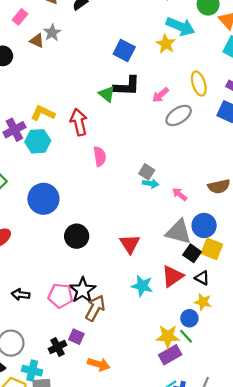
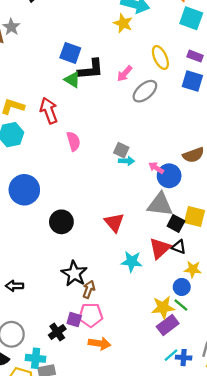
blue square: (124, 51) -> (70, 53), moved
blue circle: (204, 225) -> (169, 176), moved
black triangle: (202, 278) -> (179, 247), moved
pink pentagon: (61, 296) -> (91, 315), moved
brown arrow: (95, 308) -> (89, 289), size x0.7

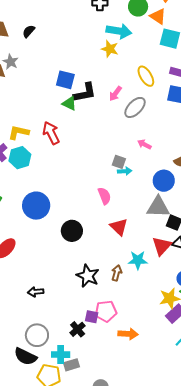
pink semicircle: (73, 141) -> (104, 196), moved
pink arrow: (156, 168) -> (144, 144), moved
brown arrow: (89, 289) -> (117, 273), moved
orange arrow: (100, 343) -> (128, 334), moved

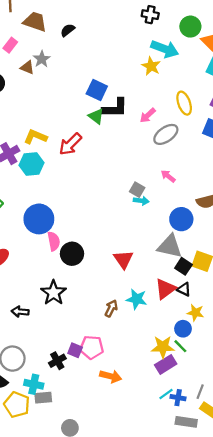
red arrow: (51, 133) -> (70, 144), turned -120
pink semicircle: (104, 196) -> (54, 241), moved
black star: (88, 276) -> (54, 293), moved

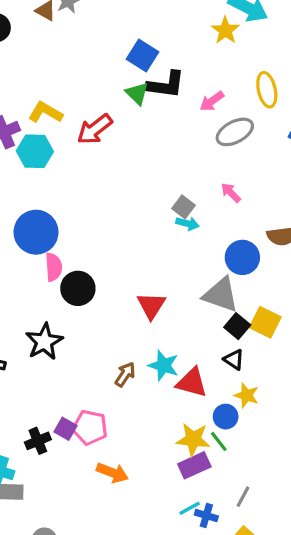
red triangle: (165, 289) -> (192, 383), moved, turned 45
gray line: (200, 392) -> (243, 497), moved

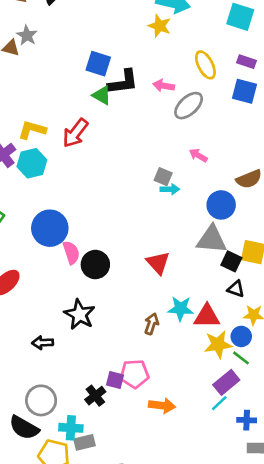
pink arrow: (212, 101) -> (164, 86), turned 60
yellow star: (193, 439) -> (218, 344), moved
cyan line: (190, 508) -> (219, 403), moved

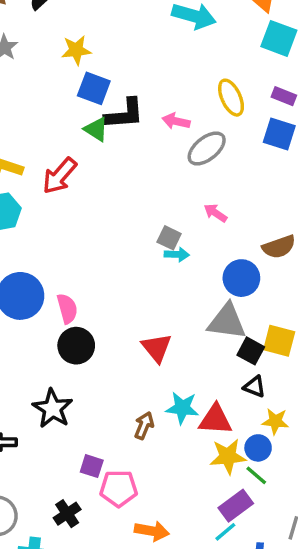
yellow star: (160, 26) -> (76, 50), moved, turned -30
pink semicircle: (71, 253) -> (67, 309), moved
purple square: (115, 380) -> (92, 466), moved

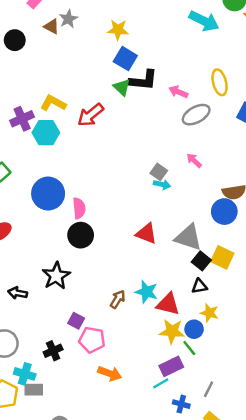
blue circle: (241, 278) -> (224, 212), moved
red triangle: (157, 348) -> (146, 234), moved, turned -40
black triangle: (255, 387) -> (199, 286), turned -42

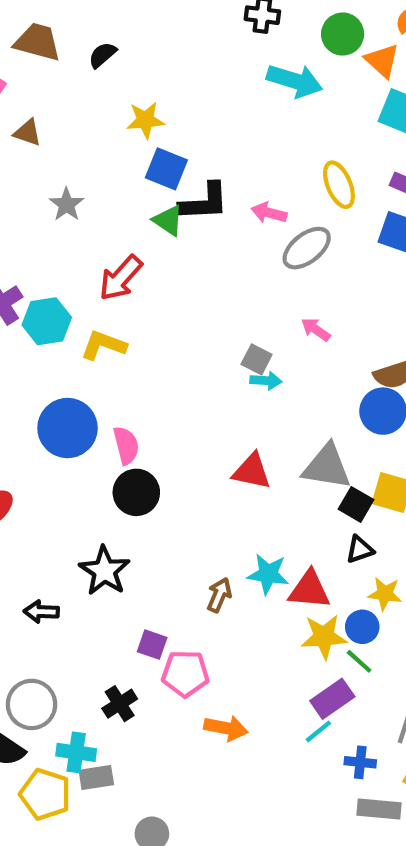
gray star: (68, 19) -> (67, 204), moved
yellow L-shape: (53, 103) -> (103, 345), moved

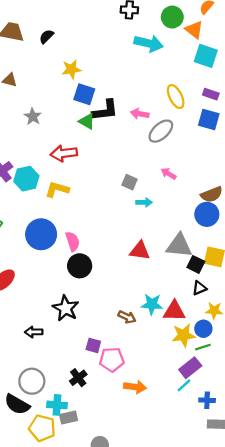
red arrow: (121, 278) -> (64, 153), turned 45
gray square: (257, 359) -> (129, 182), moved
brown arrow: (219, 595) -> (127, 317), turned 96
green line: (359, 661) -> (203, 347), turned -56

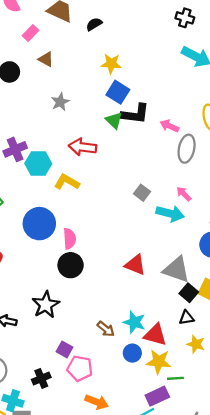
gray ellipse: (161, 131) -> (187, 149), turned -50
cyan arrow: (144, 202) -> (170, 213), moved, size x1.6
blue circle: (203, 329) -> (132, 353), moved

